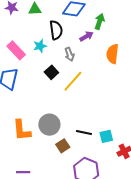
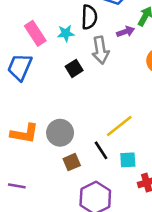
gray arrow: (69, 54) -> (100, 50), size x1.5
yellow line: (73, 81) -> (119, 126), moved
orange L-shape: (22, 130) -> (24, 133), turned -85
black line: (84, 133) -> (101, 150), turned 35

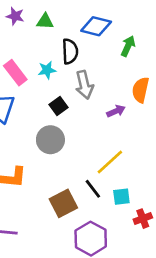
purple arrow: (126, 32) -> (116, 111), moved
gray circle: (60, 133) -> (50, 140), moved
brown square: (72, 162) -> (63, 203), size x1.5

